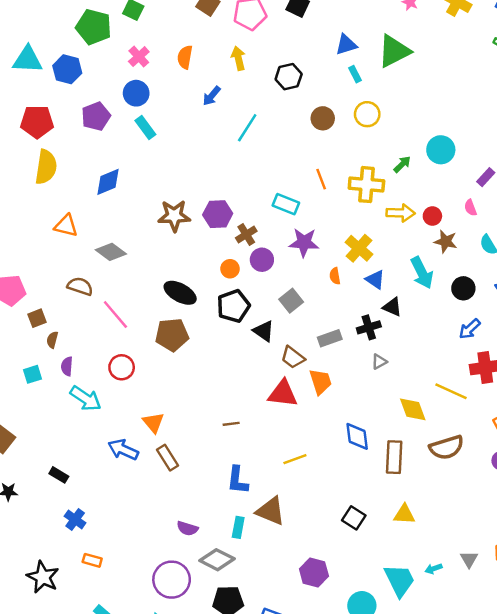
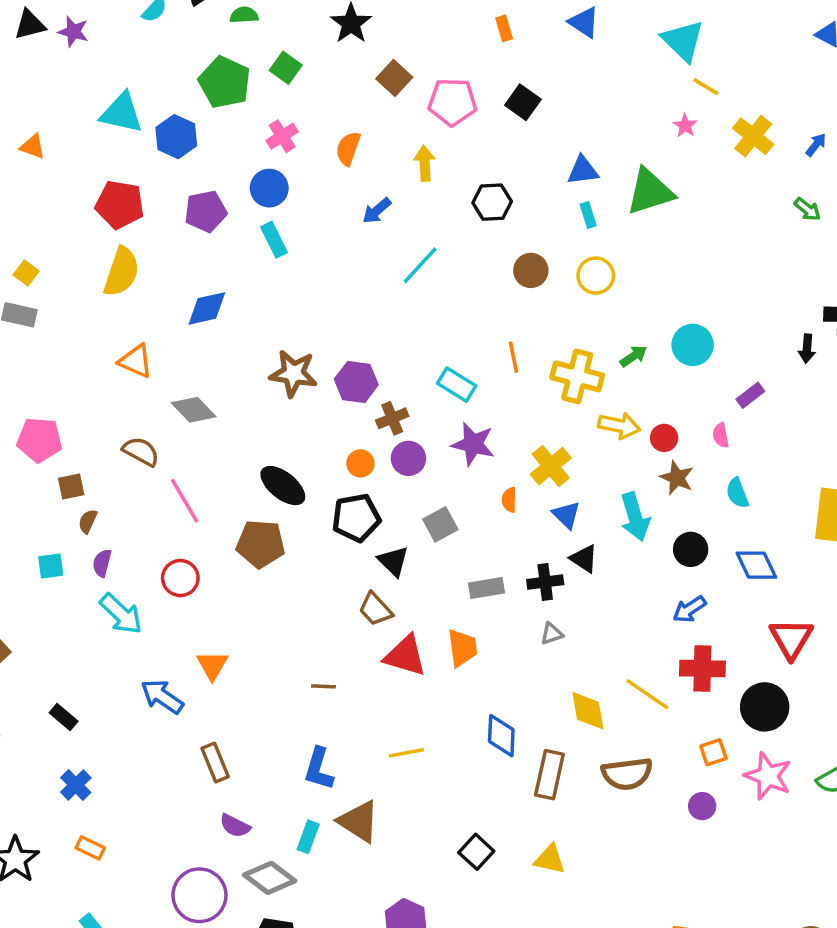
brown trapezoid: (293, 357) -> (375, 609), moved
brown rectangle: (168, 458) -> (215, 762), moved

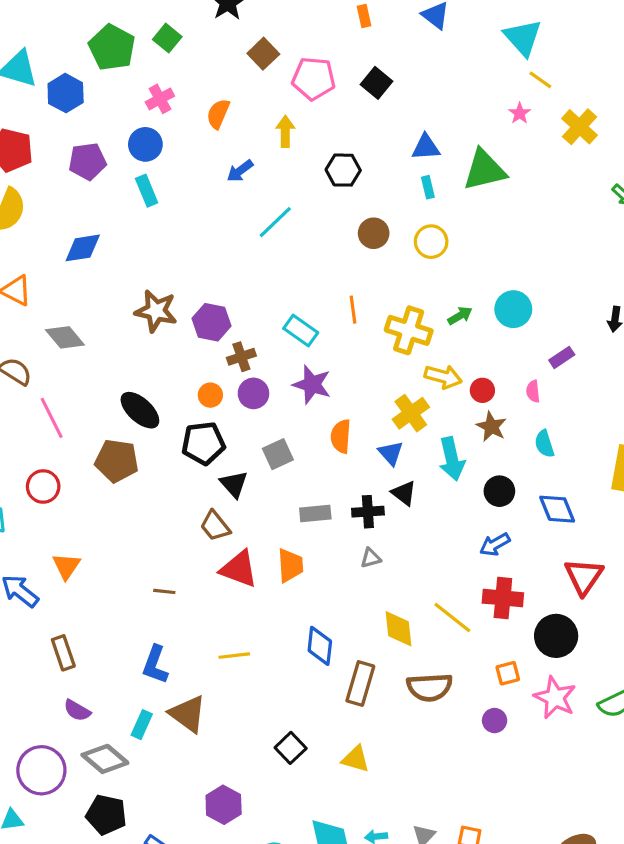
yellow cross: (551, 466) -> (411, 413), moved
orange semicircle: (509, 500) -> (341, 436), size x1.5

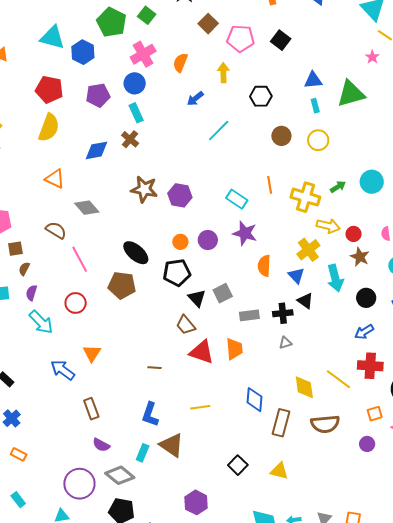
pink cross: (160, 99) -> (143, 54), size x1.4
brown cross: (241, 357) -> (130, 139), moved, turned -30
gray square: (278, 454) -> (223, 293), moved

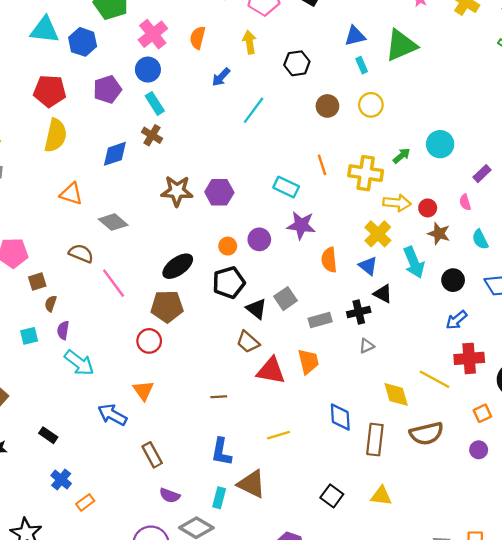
black ellipse: (136, 253) -> (178, 266), turned -68
red circle: (76, 303) -> (149, 341), moved
orange rectangle: (19, 454) -> (85, 502), moved, turned -56

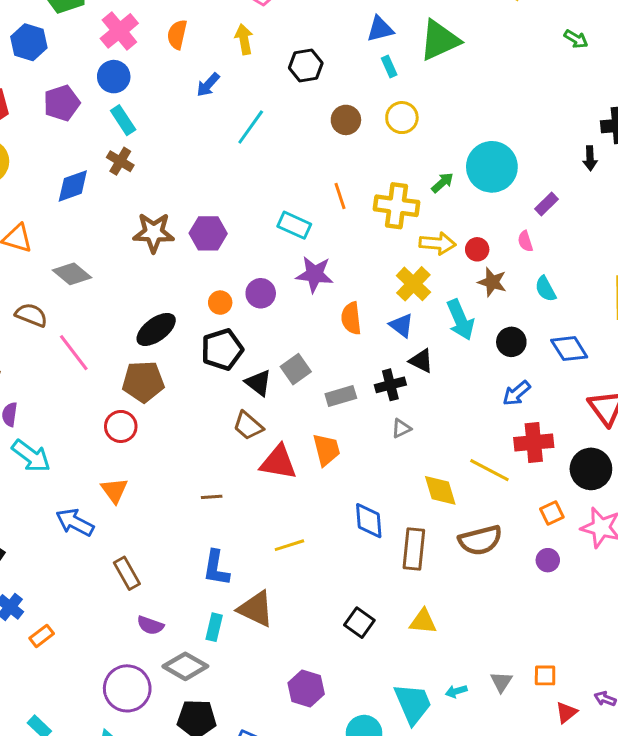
cyan circle: (440, 144) -> (492, 167), size x1.4

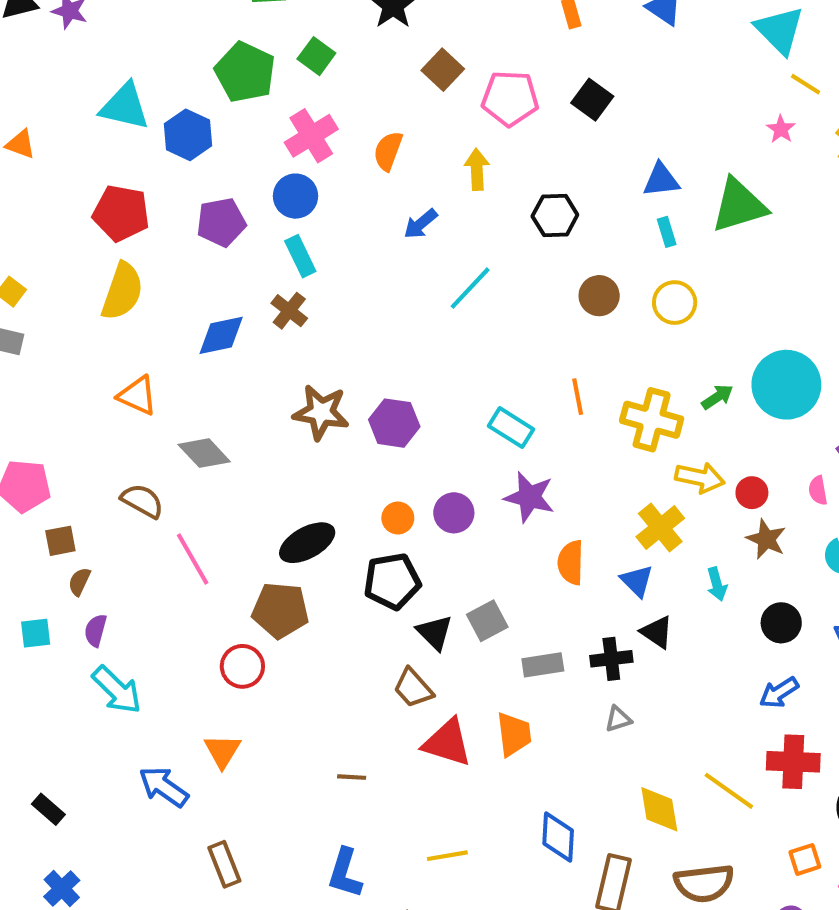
cyan arrow: (460, 320) -> (717, 584), size x0.6

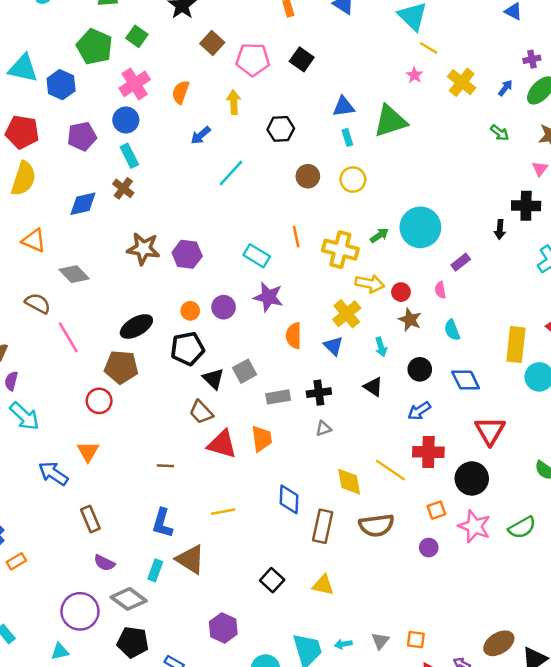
black triangle: (657, 632) -> (373, 387), moved

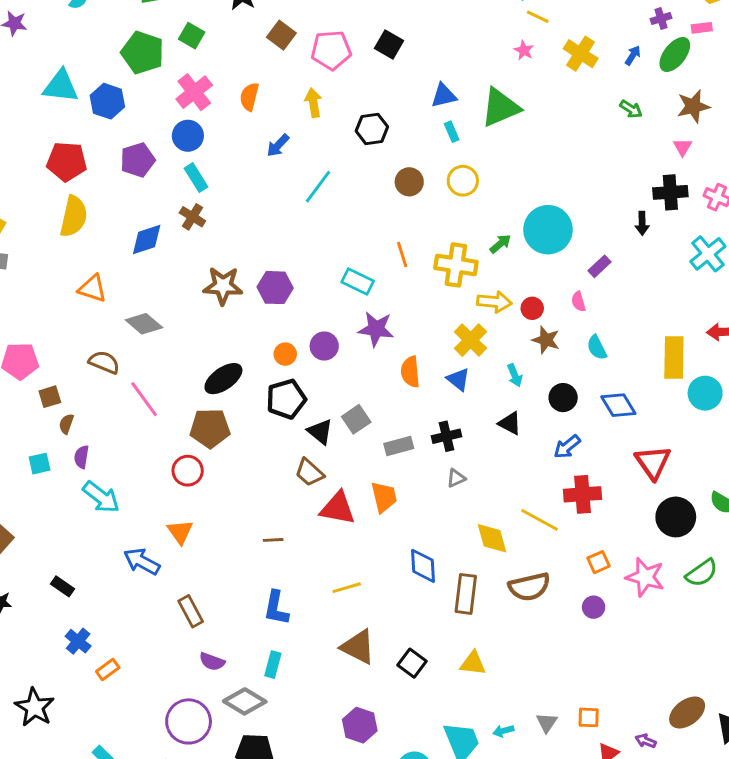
black circle: (472, 478) -> (676, 517), moved
brown triangle: (190, 559) -> (358, 647), moved

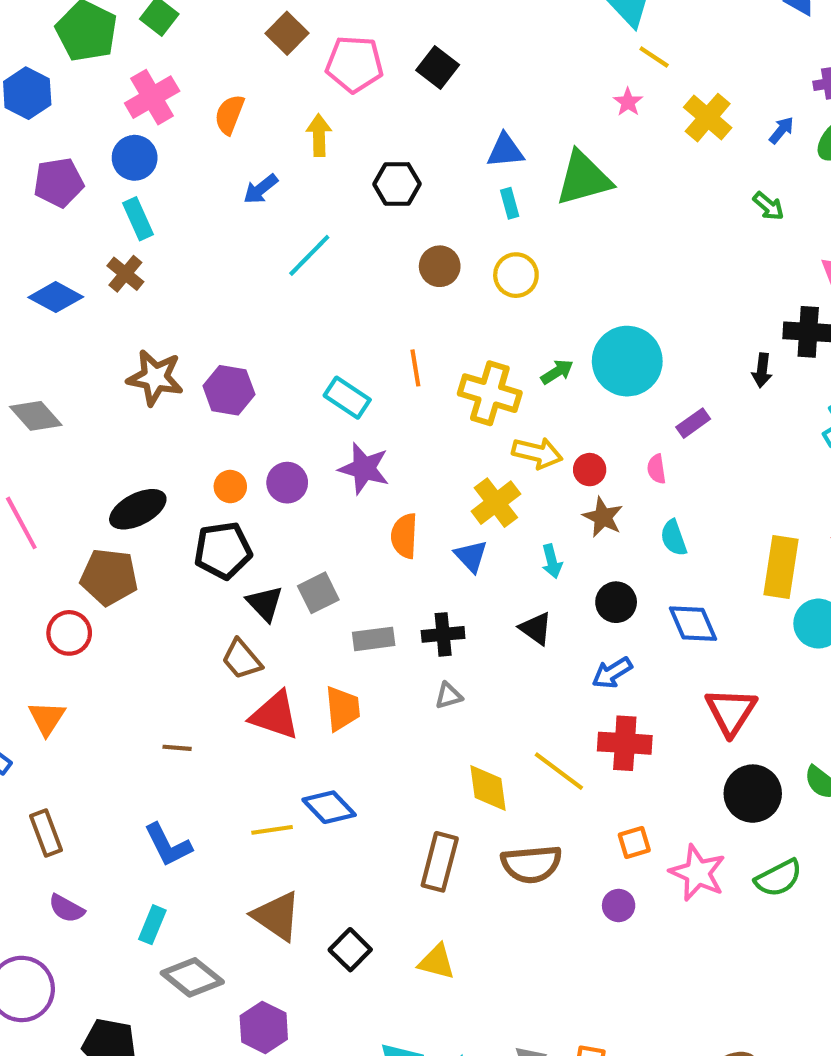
blue diamond: (147, 240) -> (56, 297), turned 39
blue diamond: (423, 566) -> (329, 807), moved, turned -48
blue L-shape: (276, 608) -> (168, 845), turned -45
gray diamond: (245, 701) -> (192, 977), moved

